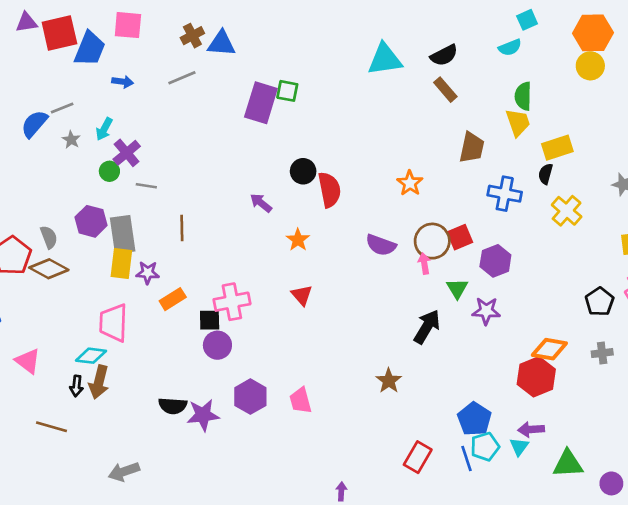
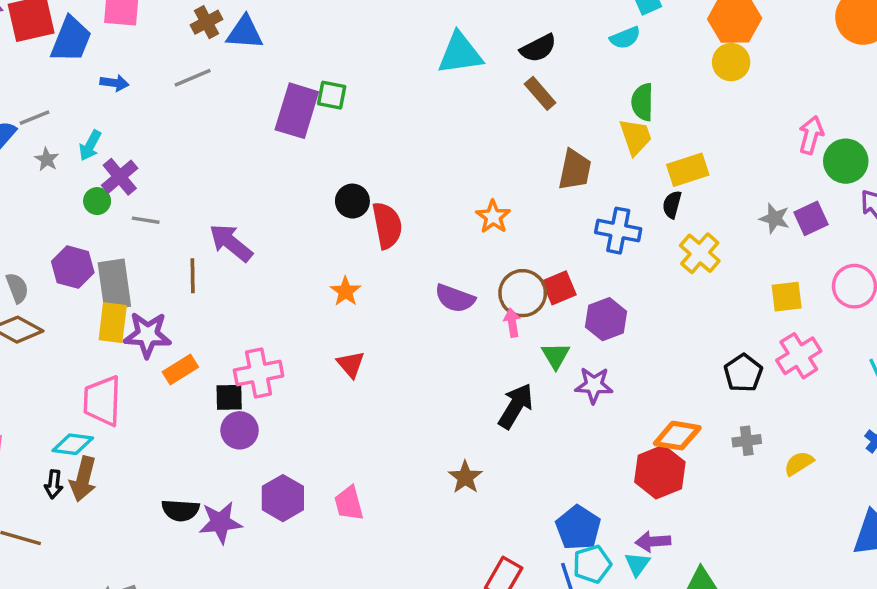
purple arrow: (261, 203) -> (231, 243), moved, size x1.5
purple star: (148, 273) -> (147, 335), size x1.5

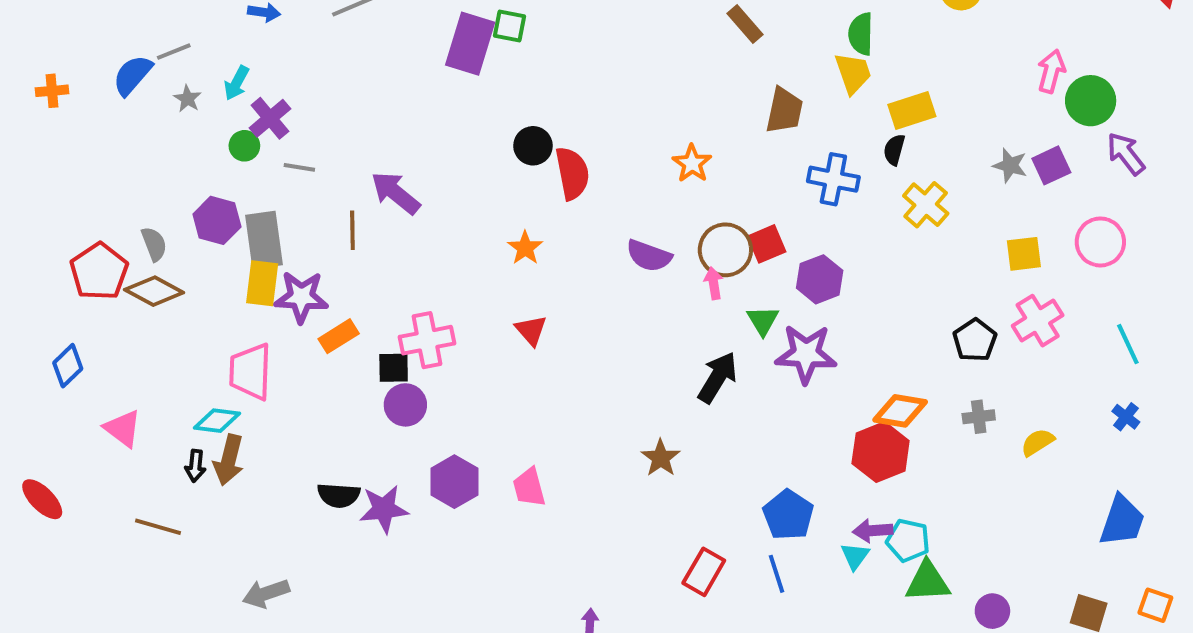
purple star: (594, 385) -> (806, 354), size x1.4
cyan pentagon: (592, 564) -> (908, 540), moved, turned 30

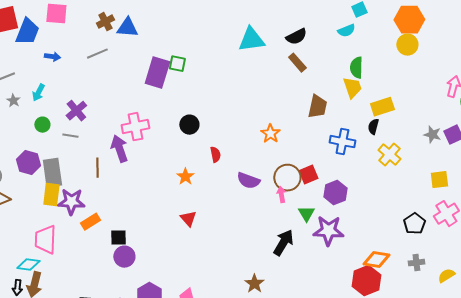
purple cross: (270, 118) -> (76, 111), moved
red semicircle: (572, 173) -> (215, 155), moved, size x0.6
purple arrow: (396, 193) -> (119, 149), turned 32
pink cross: (427, 340) -> (135, 127), moved

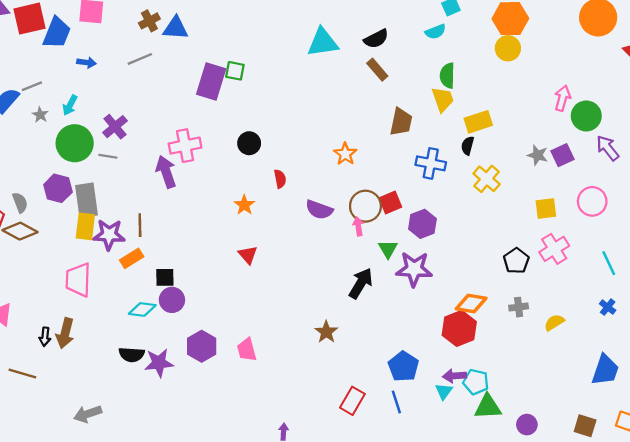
green circle: (42, 125) -> (75, 143), size x2.0
brown line: (97, 168) -> (140, 225), moved
cyan diamond: (28, 265) -> (142, 309), moved

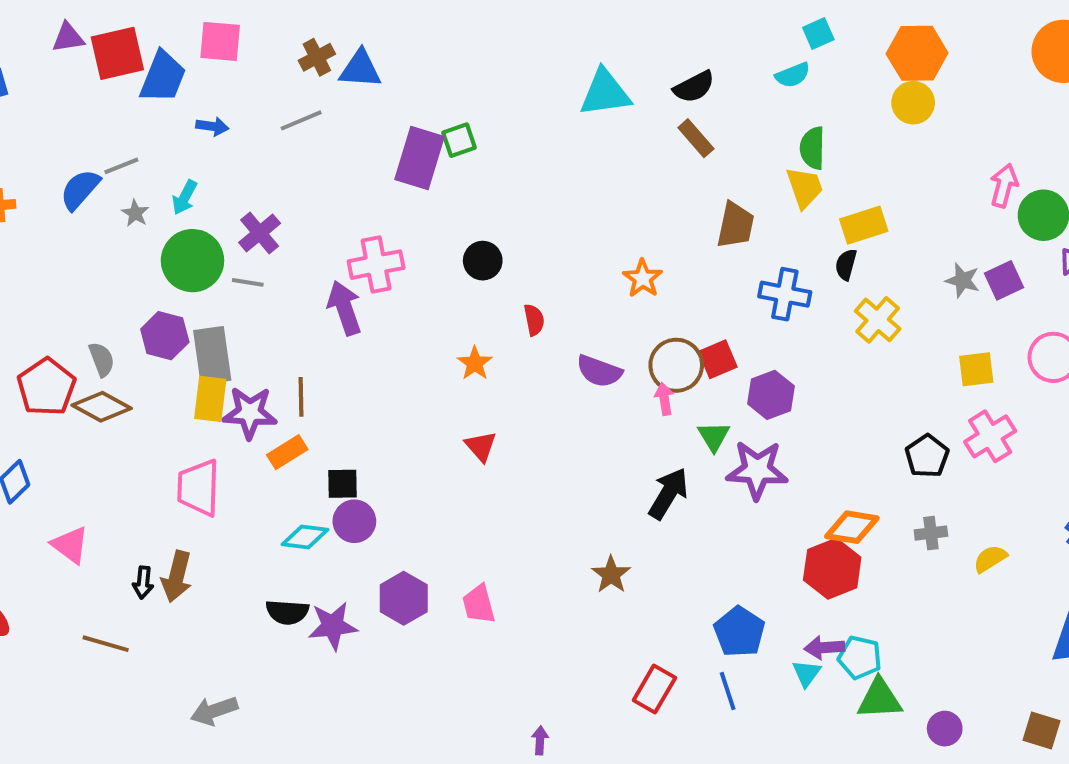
green square: (235, 71) -> (459, 140), turned -30

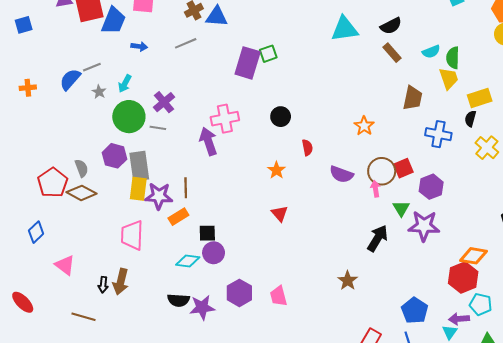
cyan semicircle: (793, 75) -> (431, 52), moved
cyan pentagon: (860, 657) -> (481, 304), moved

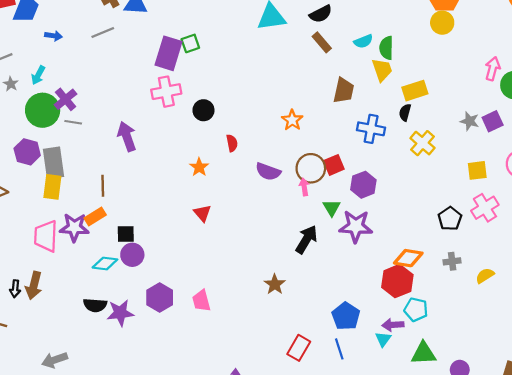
purple cross: (164, 102) -> (66, 99), moved
pink cross: (225, 119) -> (166, 92), moved
purple star: (159, 196) -> (74, 227), moved

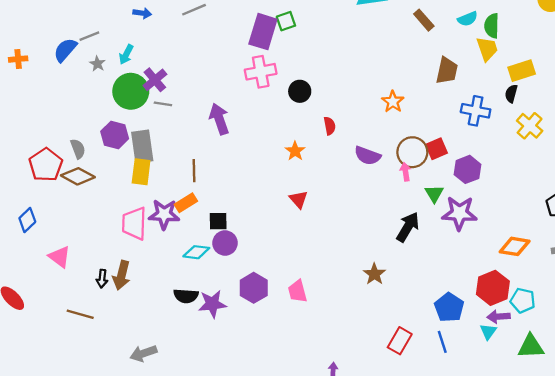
red hexagon: (397, 281) -> (493, 288), moved

